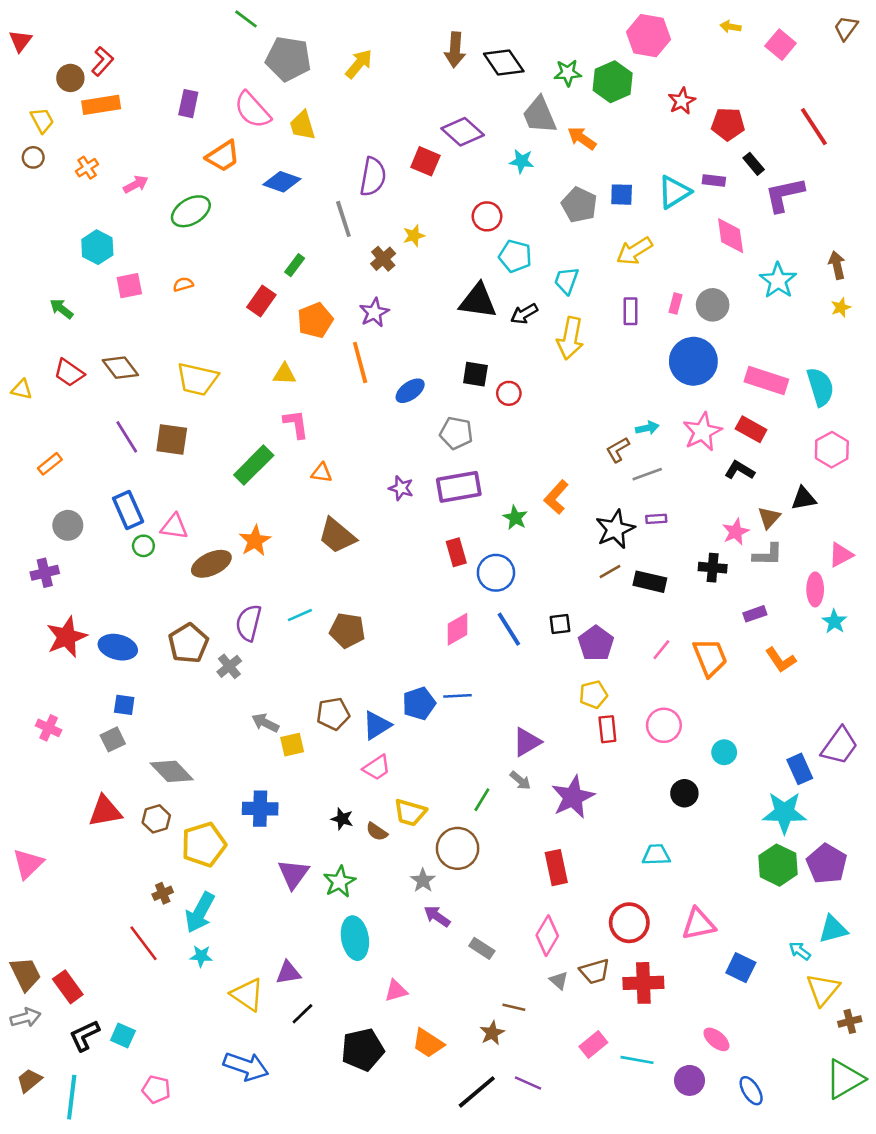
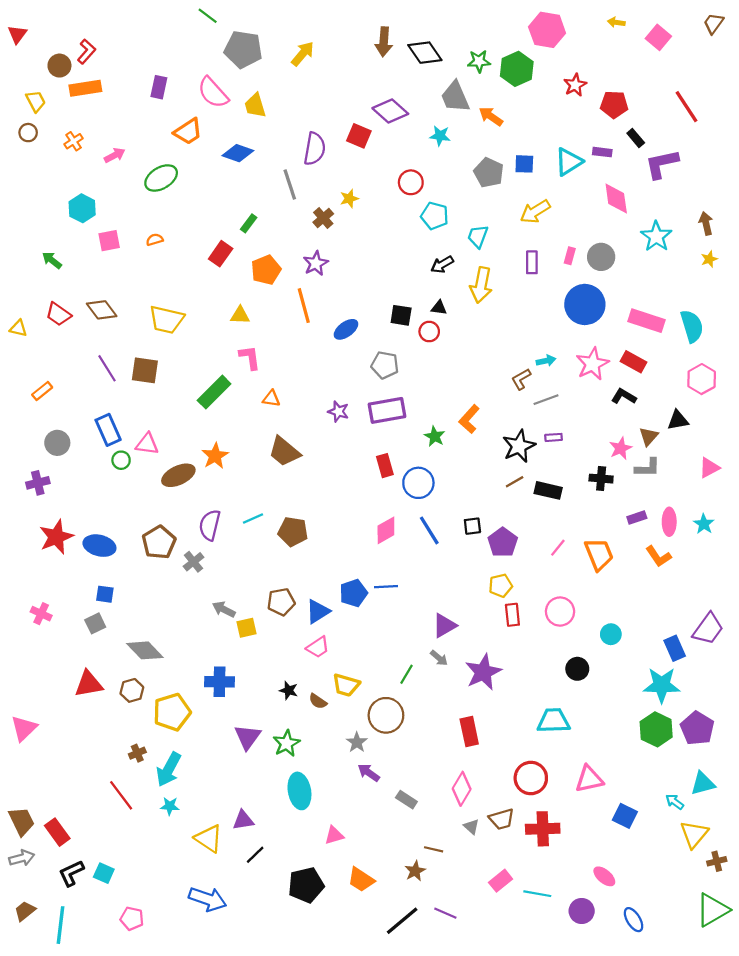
black triangle: (478, 301) -> (439, 308), moved, size x0.5
pink ellipse: (815, 589) -> (669, 522), moved
cyan trapezoid: (656, 855) -> (554, 721), size x1.4

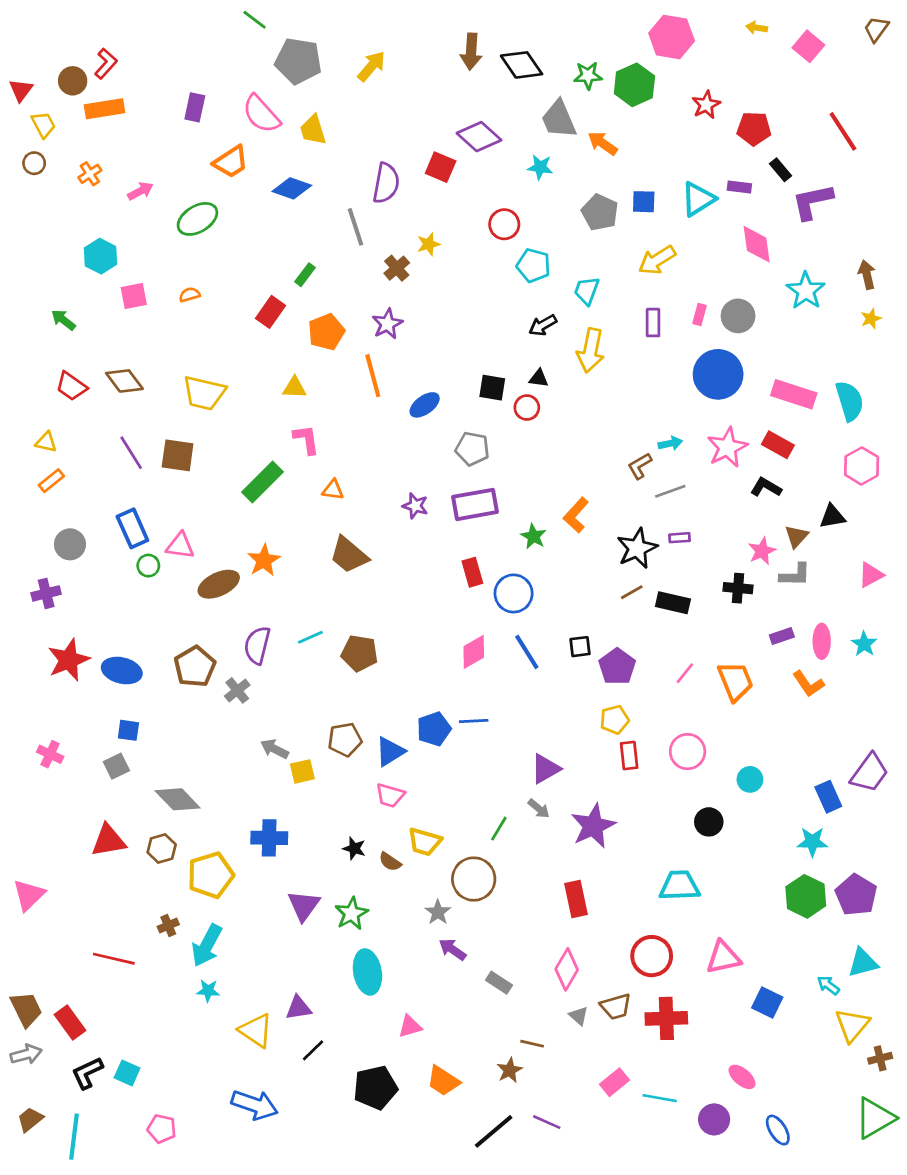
red triangle: (17, 34) -> (21, 90), moved
yellow triangle: (18, 328) -> (46, 442), moved
pink trapezoid: (318, 647) -> (390, 795), turned 50
cyan star: (662, 685) -> (812, 842), size x0.7
red line: (121, 795) -> (114, 959), moved, turned -40

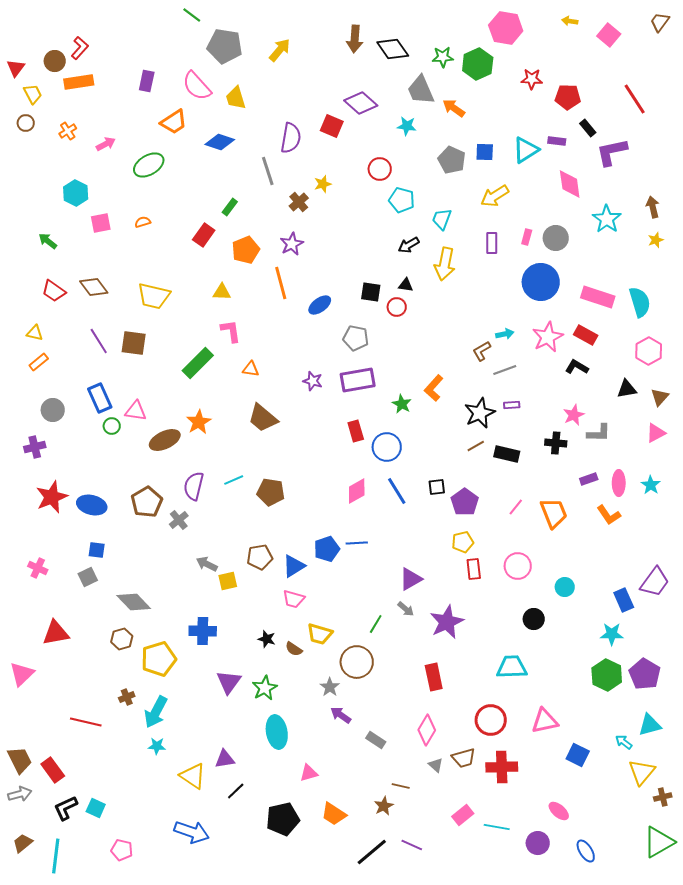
red star: (706, 105) -> (532, 79), turned 30
brown triangle: (796, 536) -> (660, 397), moved
red triangle: (108, 841) -> (56, 633), moved

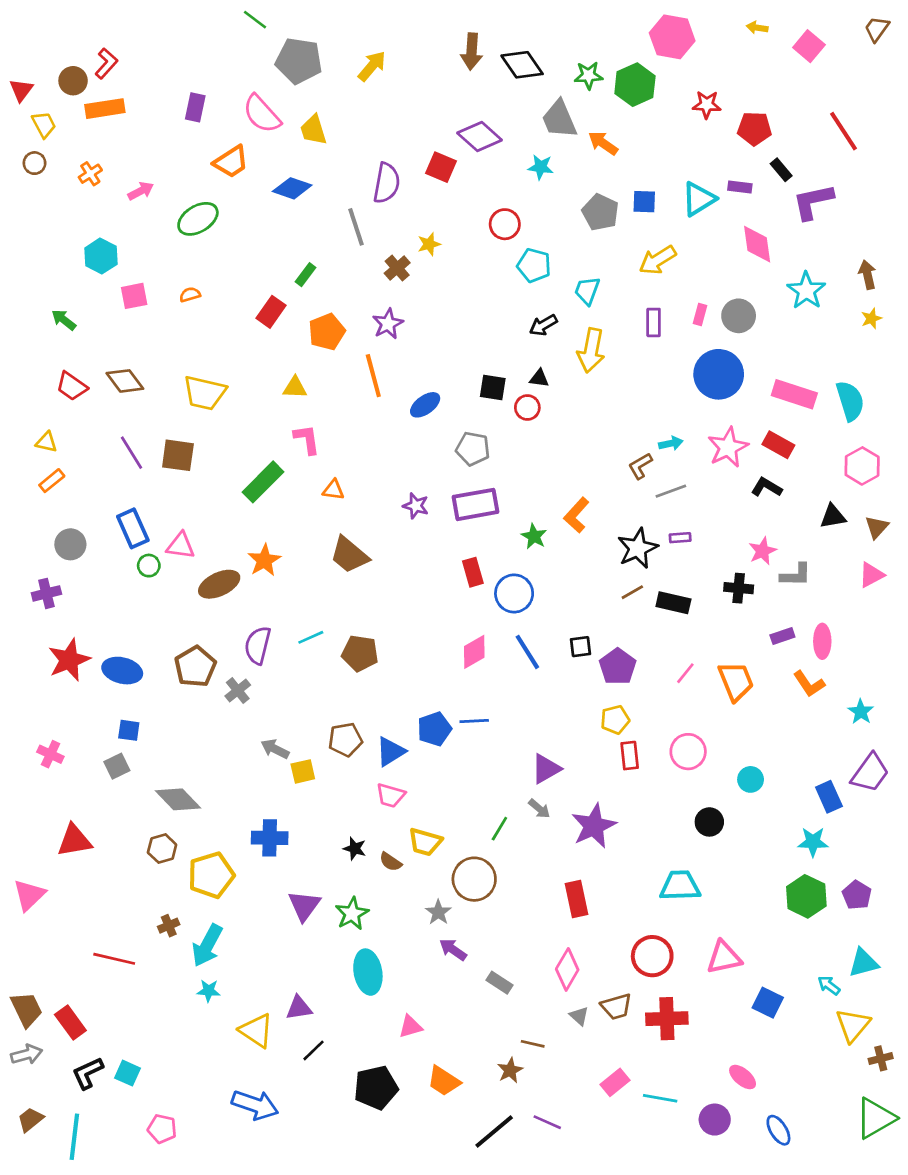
cyan star: (651, 485) -> (861, 712), moved
purple pentagon: (645, 674) -> (857, 895), size x0.7

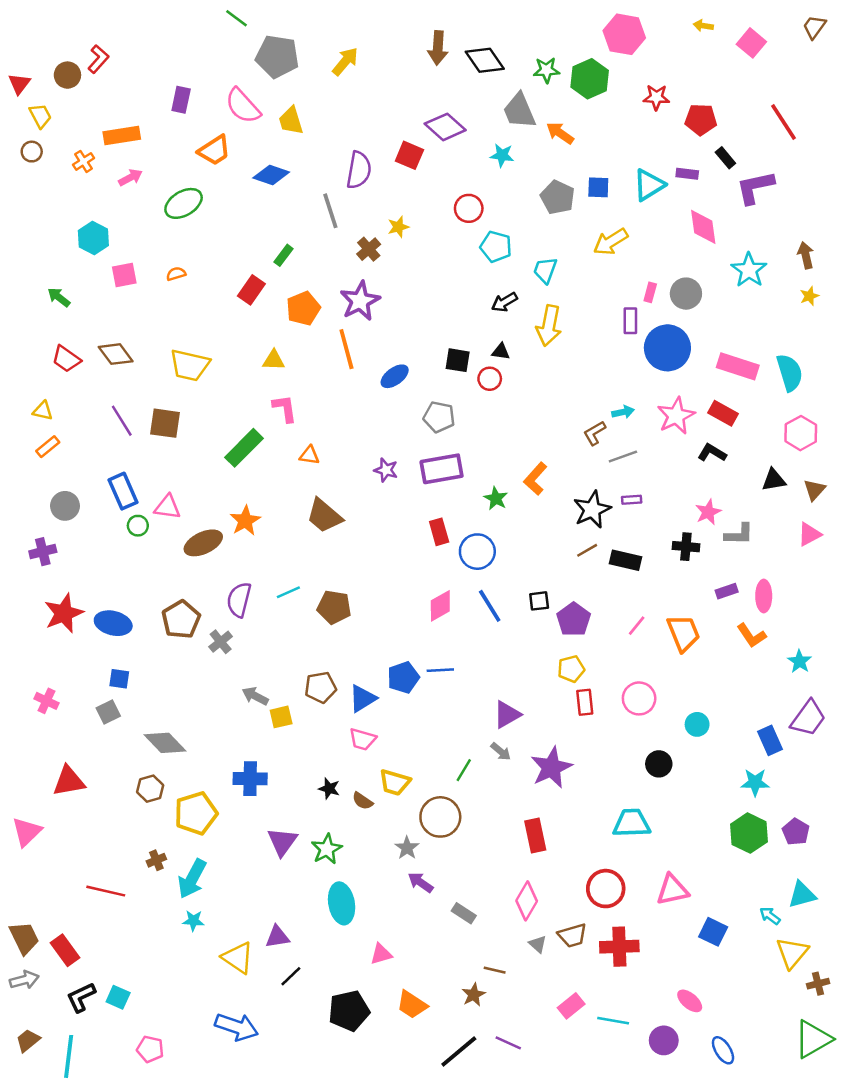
orange rectangle: (105, 109) -> (122, 136), moved
purple rectangle: (654, 322) -> (630, 321), moved
purple star: (388, 324) -> (360, 301), size x1.4

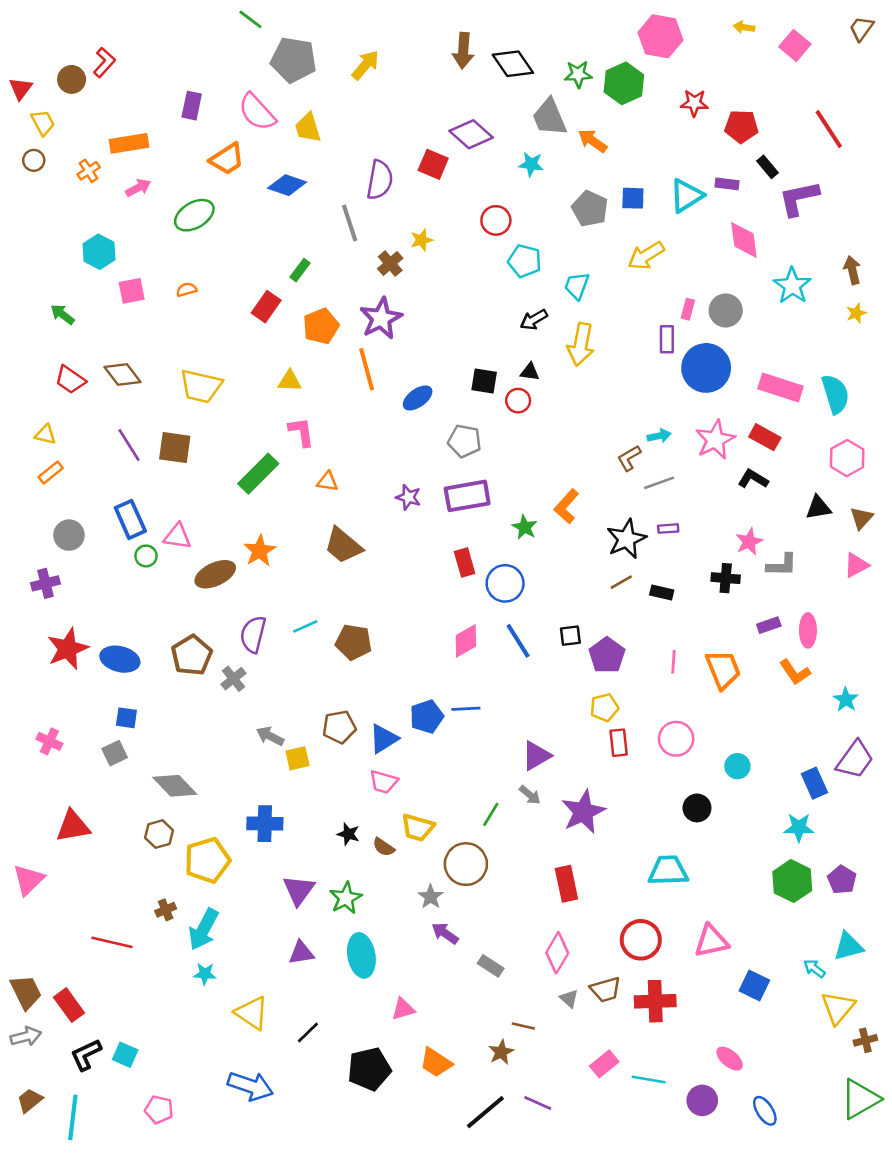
black rectangle: (625, 560) -> (662, 593), size x0.7
pink line: (637, 626) -> (673, 662), turned -35
purple triangle: (277, 937) -> (301, 953), moved

